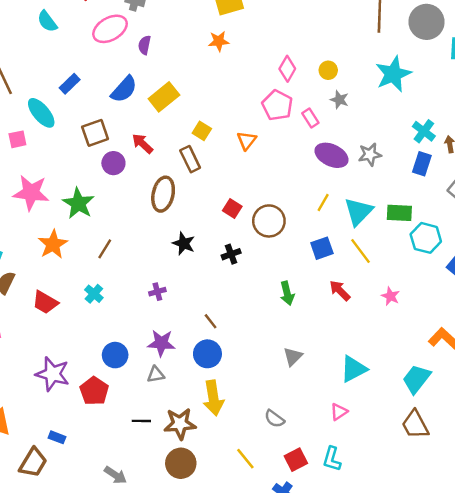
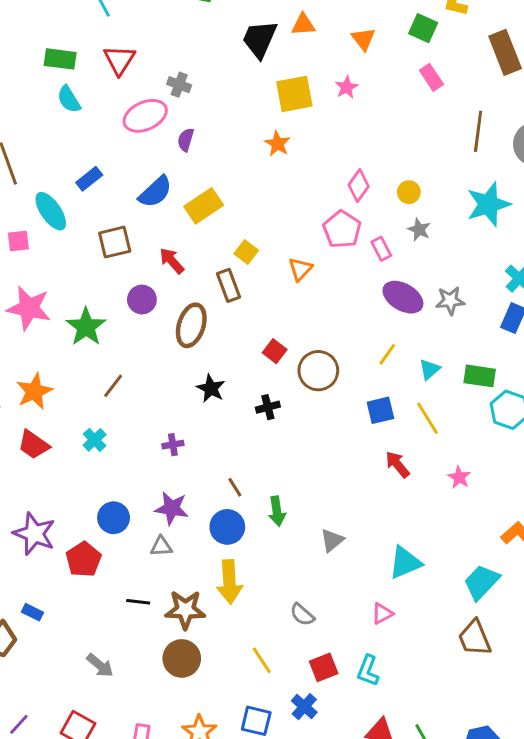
orange star: (219, 41) -> (277, 144), turned 30
purple circle: (113, 163) -> (142, 300), moved
cyan triangle: (358, 211) -> (430, 369), size x0.6
orange star: (53, 244) -> (34, 391), moved
green arrow: (287, 293) -> (277, 511), moved

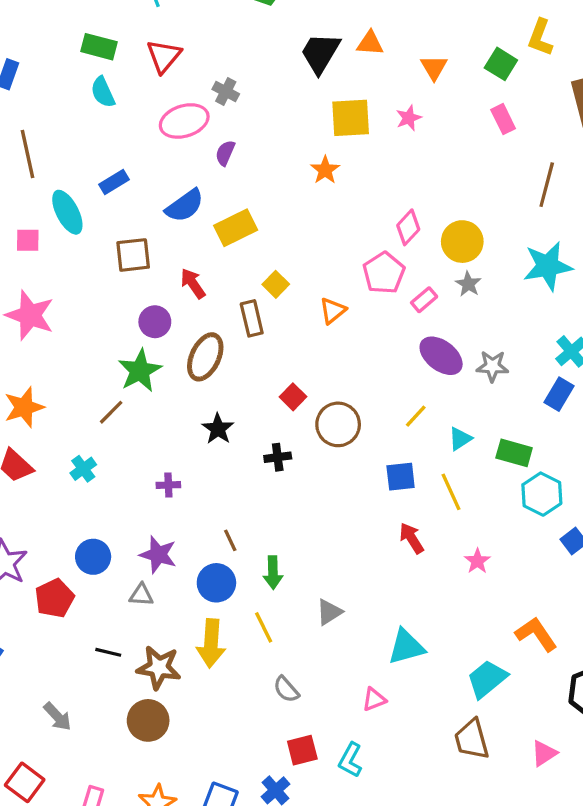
yellow circle: (409, 192) -> (462, 242), size x1.6
pink rectangle: (381, 249) -> (424, 300), turned 70
green star: (86, 327) -> (140, 371), moved
yellow line: (262, 660) -> (264, 627), moved

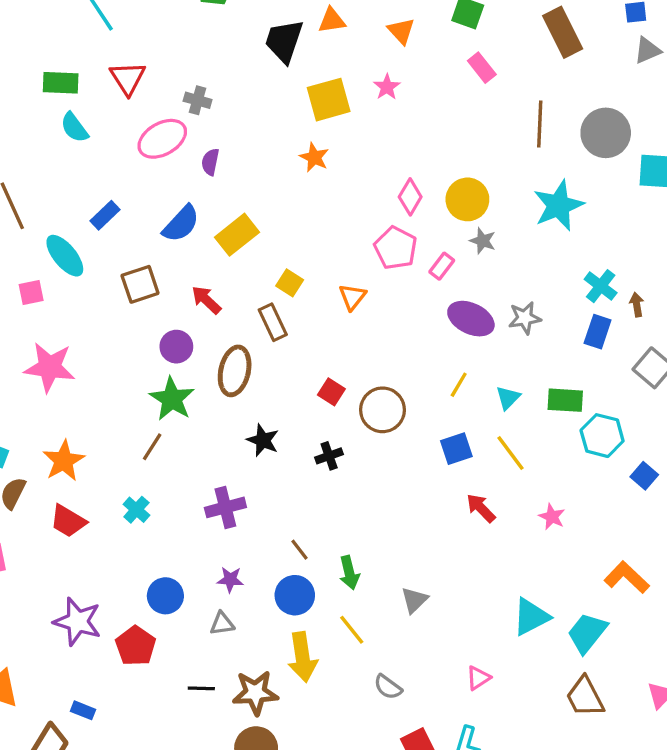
purple cross: (168, 485) -> (225, 507), size x1.6
purple star: (158, 555) -> (230, 580), size x0.7
cyan triangle: (406, 647) -> (531, 617), moved

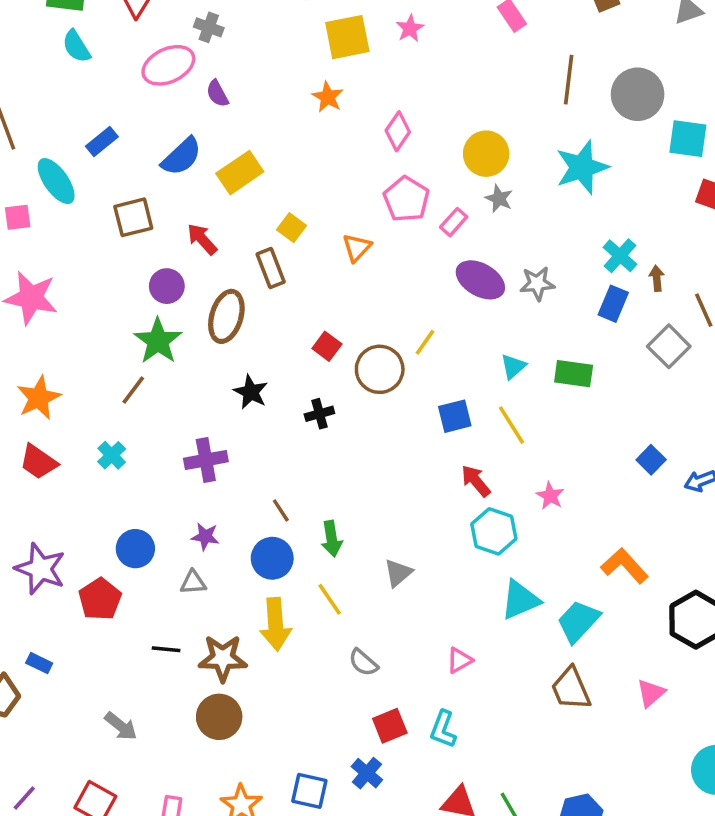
purple semicircle: (210, 162) -> (217, 94), turned -44
pink diamond: (410, 197) -> (398, 131), moved
yellow line: (459, 385) -> (425, 342), moved
cyan hexagon: (602, 436) -> (494, 531), moved

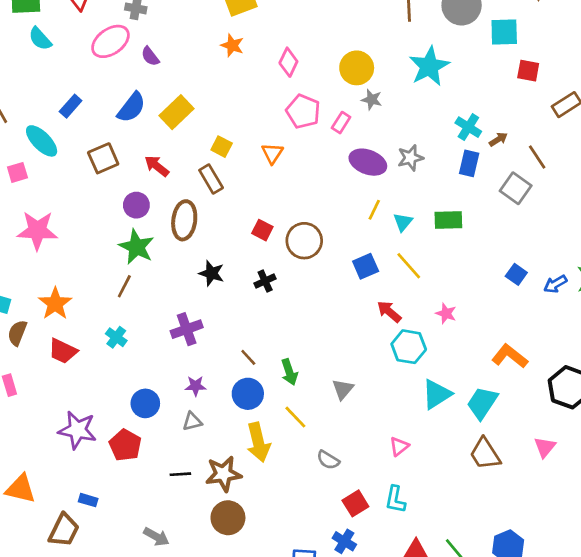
brown arrow: (657, 278) -> (498, 139), turned 72
yellow line: (425, 342) -> (374, 210), moved

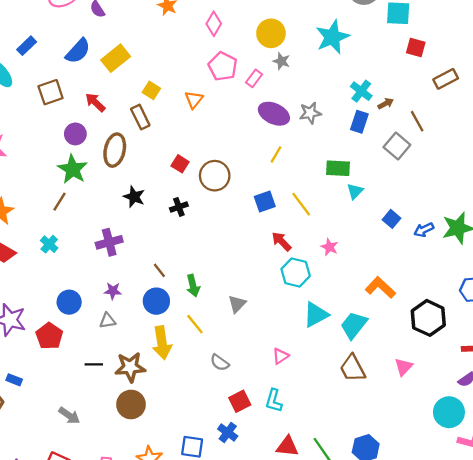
cyan triangle: (403, 222) -> (355, 191), moved

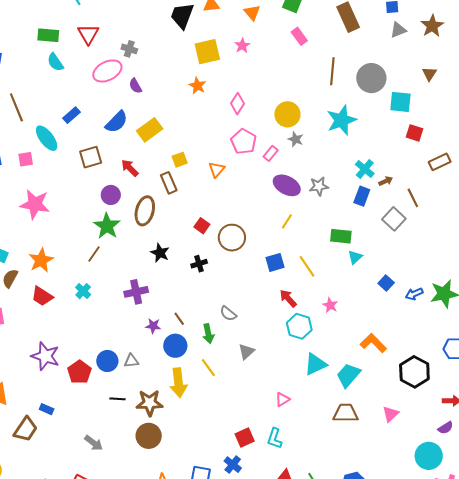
yellow square: (151, 90) -> (180, 160), turned 35
purple star: (113, 291) -> (153, 326), moved
blue circle: (69, 302) -> (107, 361), moved
gray semicircle: (220, 363) -> (228, 314), moved
brown trapezoid: (353, 368) -> (346, 413), turned 116

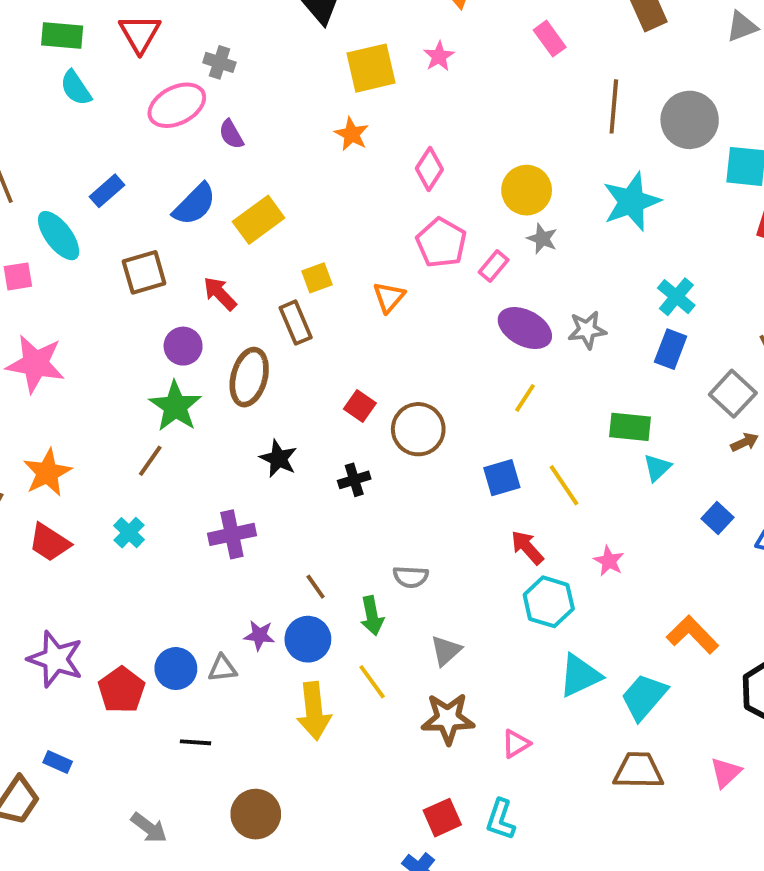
brown arrow: (386, 181) -> (745, 442), moved
gray semicircle: (228, 314) -> (411, 577), turned -36
purple star: (153, 326) -> (259, 635), moved
brown star: (149, 403) -> (448, 719), moved

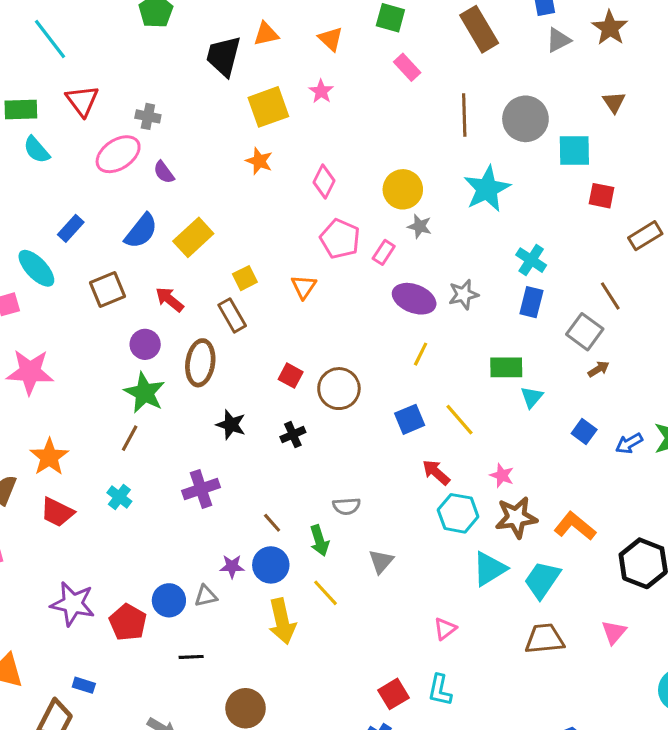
brown star: (448, 719) -> (516, 517), moved

